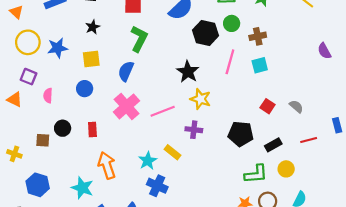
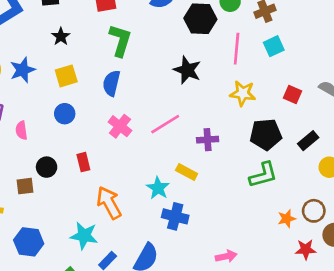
yellow star: (201, 99) -> (243, 93), moved
pink cross: (127, 106) -> (120, 126), size x0.7
green L-shape: (256, 174) -> (263, 175), moved

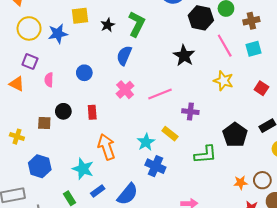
black star: (61, 37) -> (108, 25), moved
pink line: (237, 49) -> (225, 46), turned -45
yellow square: (66, 76) -> (80, 16), moved
black pentagon: (266, 134) -> (235, 135), moved, turned 30
green L-shape: (263, 175) -> (205, 154), moved

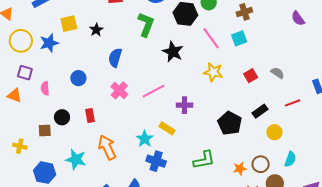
brown cross: (251, 21) -> (244, 12), moved
green L-shape: (137, 24) -> (146, 24), moved
red square: (261, 88) -> (251, 76), turned 32
green L-shape: (205, 154) -> (204, 160), moved
cyan star: (83, 169) -> (76, 159), moved

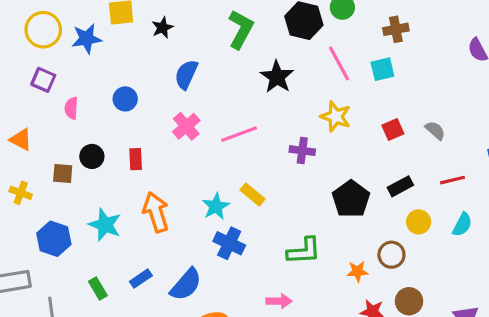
orange triangle: (14, 95) -> (21, 140), moved
purple cross: (184, 105) -> (302, 151), moved
cyan semicircle: (290, 159) -> (462, 225), moved
brown circle: (261, 164) -> (391, 255), moved

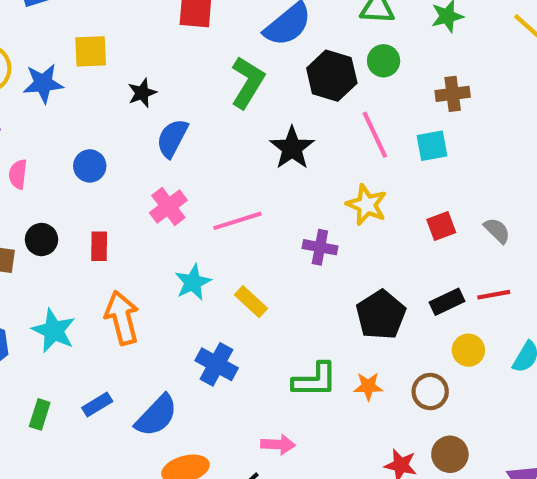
black star: (162, 28) -> (142, 93), moved
red line: (452, 180) -> (494, 295), moved
cyan star: (216, 206) -> (193, 282), moved
orange star: (358, 271) -> (368, 386), moved
green rectangle: (98, 288) -> (40, 414), turned 45

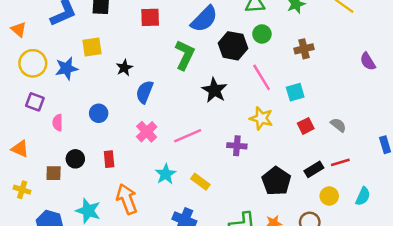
cyan square: (432, 146) -> (295, 92), moved

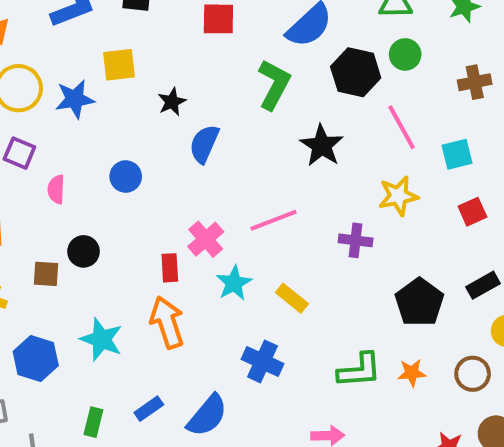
yellow star: (261, 118) -> (398, 196), turned -30
pink cross: (147, 132) -> (206, 239), moved
red rectangle: (109, 159) -> (170, 268), moved

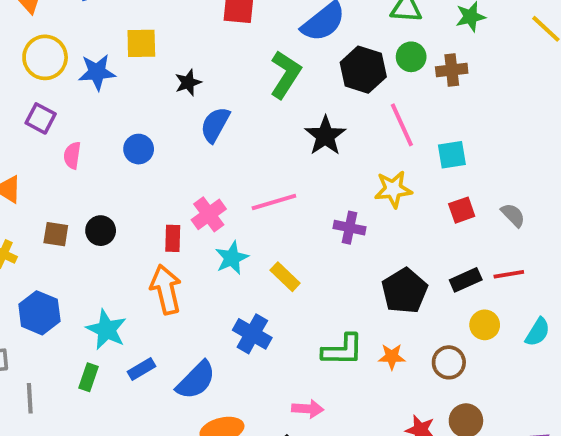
brown cross: (475, 82) -> (452, 70), moved
black circle: (84, 251) -> (101, 231), moved
cyan star: (101, 339) -> (106, 330), moved

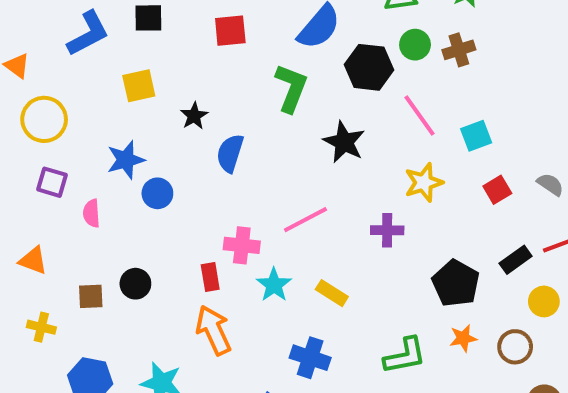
blue star: (97, 72) -> (126, 160), moved
pink cross: (209, 214) -> (242, 245), turned -36
orange star: (392, 357) -> (463, 338), moved

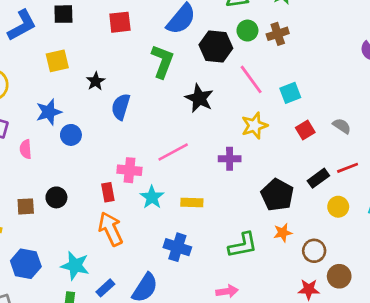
yellow rectangle: (332, 293) -> (192, 202), turned -30
brown circle: (515, 347) -> (314, 251), moved

